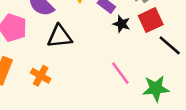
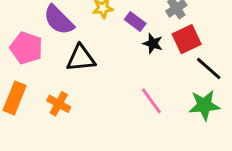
green star: (156, 88) -> (204, 105), moved

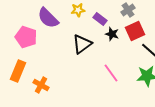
black triangle: (81, 58) -> (82, 44), moved, turned -30
orange cross: (59, 104) -> (41, 85), moved

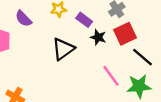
purple semicircle: (48, 18) -> (23, 19), size x0.7
pink line: (111, 73) -> (111, 76), moved

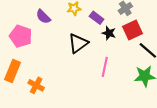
pink line: (111, 76) -> (105, 67), moved, turned 48

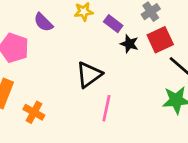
black triangle: (78, 43) -> (89, 75), moved
pink line: (105, 67) -> (106, 108), moved

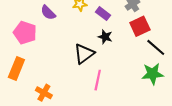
black star: (129, 44) -> (105, 37), moved
orange cross: (34, 112) -> (44, 93), moved

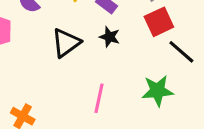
black triangle: (84, 54) -> (66, 43), moved
green star: (153, 74) -> (157, 91), moved

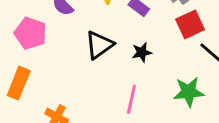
black star: (110, 37) -> (142, 52), moved, turned -30

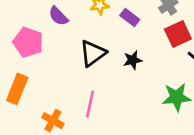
pink line: (131, 99) -> (90, 104), moved

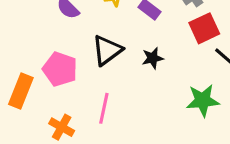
pink pentagon: (28, 42) -> (60, 69), moved

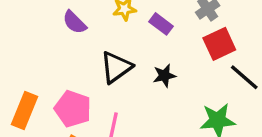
pink pentagon: (60, 69) -> (73, 109), moved

